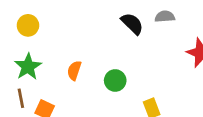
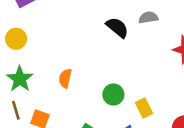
green circle: (115, 80) -> (113, 95), moved

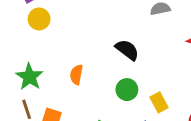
black semicircle: (117, 27) -> (127, 50), moved
yellow circle: (16, 39) -> (39, 19), moved

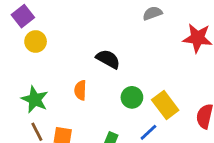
black semicircle: (127, 50) -> (108, 59), moved
yellow rectangle: (159, 102) -> (165, 105), size x1.4

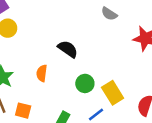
gray semicircle: (152, 13) -> (109, 14), turned -133

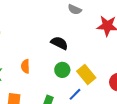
black semicircle: (68, 49) -> (59, 43), moved

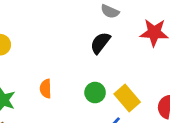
black semicircle: (59, 43) -> (100, 43), moved, turned -78

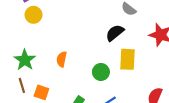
yellow rectangle: (127, 98) -> (127, 59), moved, turned 30

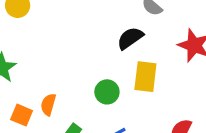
orange semicircle: (62, 59) -> (48, 104), moved

